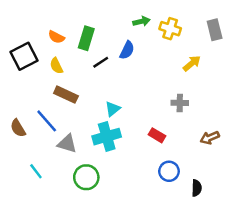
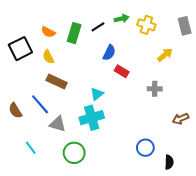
blue semicircle: (127, 50) -> (109, 53), moved
black line: (101, 62) -> (98, 27), moved
red rectangle: (157, 135) -> (122, 71), moved

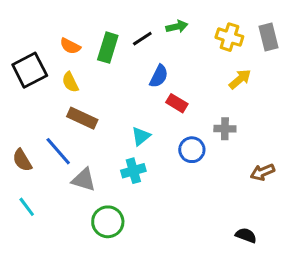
yellow cross: (146, 25) -> (229, 37), moved
cyan cross: (92, 118) -> (133, 171), size x0.7
cyan line: (31, 148) -> (27, 207), moved
blue circle: (145, 148) -> (192, 150), moved
black semicircle: (169, 162) -> (246, 235), turned -72

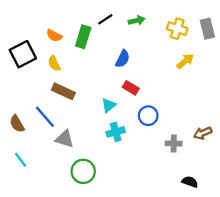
black line: (142, 39) -> (105, 19), moved
red rectangle: (177, 103) -> (131, 88), moved
gray cross: (225, 129) -> (174, 144), moved
cyan cross: (133, 171) -> (116, 132), moved

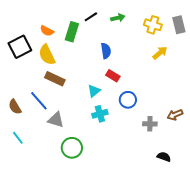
blue semicircle: (123, 59) -> (106, 51), turned -35
yellow semicircle: (54, 63) -> (47, 55), size x1.5

